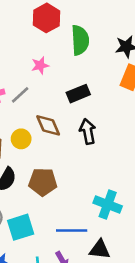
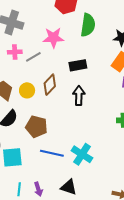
pink star: (40, 65) -> (53, 38), size x1.5
brown diamond: (48, 125) -> (50, 85), turned 55
blue line: (72, 231) -> (52, 153), moved

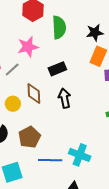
brown diamond: (50, 85) -> (34, 93), turned -35
brown pentagon: (36, 127) -> (29, 137), turned -30

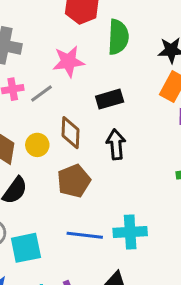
brown pentagon: (29, 137) -> (74, 181), moved
cyan cross: (80, 155) -> (130, 232), turned -30

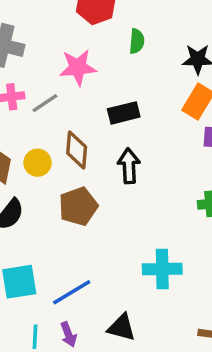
green semicircle: (118, 37) -> (137, 41), size x0.6
cyan cross: (130, 232) -> (162, 269), moved
blue line: (85, 235) -> (72, 292), moved, turned -40

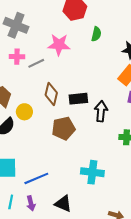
black rectangle: (124, 113) -> (78, 99), moved
yellow circle: (38, 163) -> (24, 112), moved
black arrow: (129, 166) -> (101, 111), moved
brown pentagon: (78, 206) -> (63, 128), moved

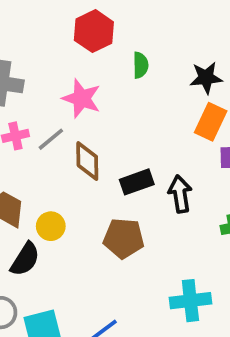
pink star: (59, 45) -> (82, 98), turned 30
brown diamond: (51, 94) -> (87, 161), moved
brown pentagon: (63, 128) -> (124, 238), turned 30

